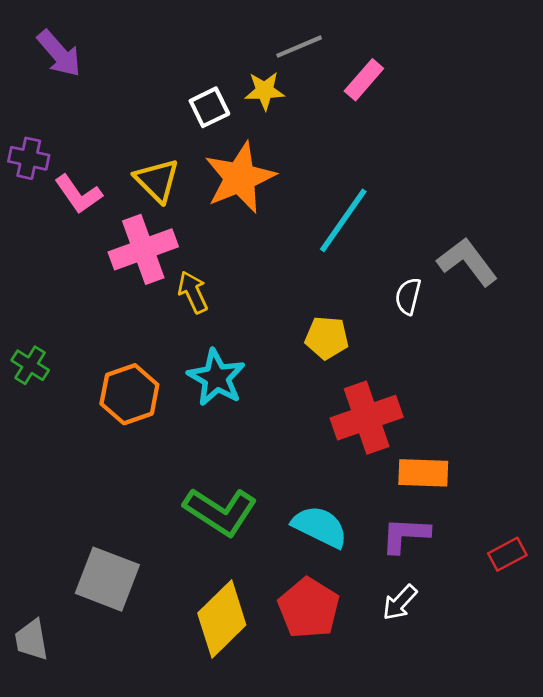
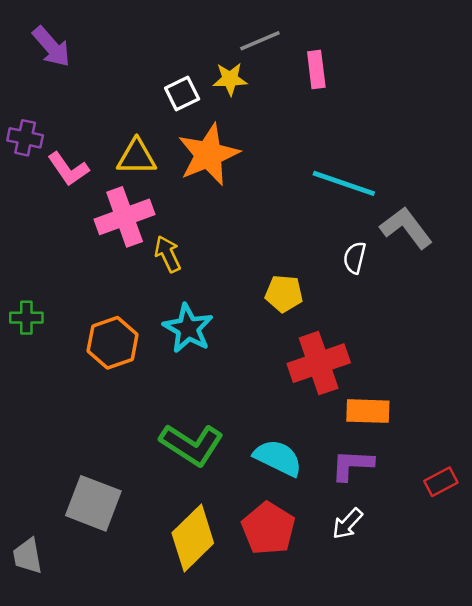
pink rectangle: (364, 80) -> (316, 69), turned -48
yellow triangle: (157, 180) -> (137, 157), turned -45
cyan line: (343, 220) -> (344, 183), moved, turned 74
green cross: (30, 365) -> (26, 318), turned -32

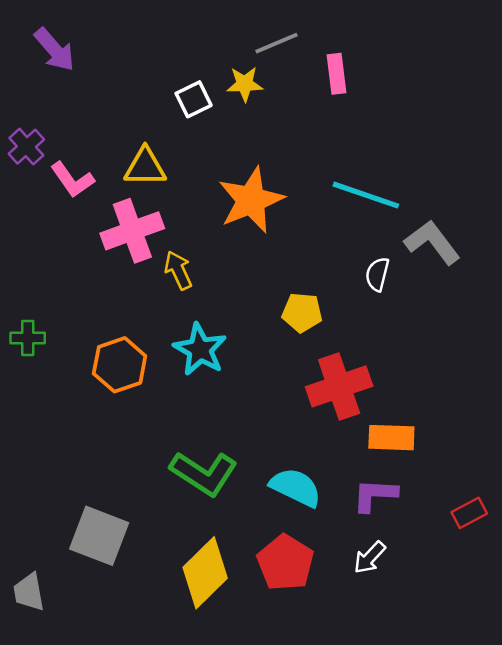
purple cross: (25, 138) -> (26, 147), turned 36
orange star: (208, 155) -> (251, 200), moved

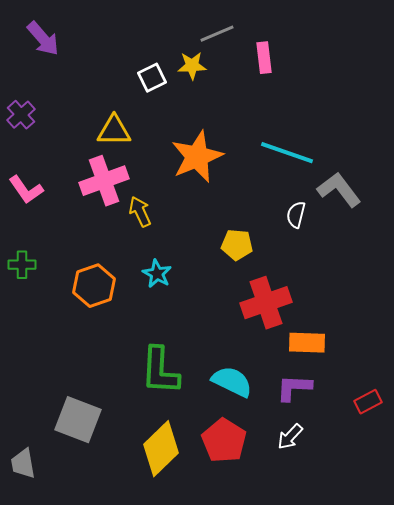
pink L-shape: (72, 180) -> (26, 190), moved
cyan star: (200, 349) -> (157, 274), size x0.7
green L-shape: (204, 473) -> (160, 371), turned 60

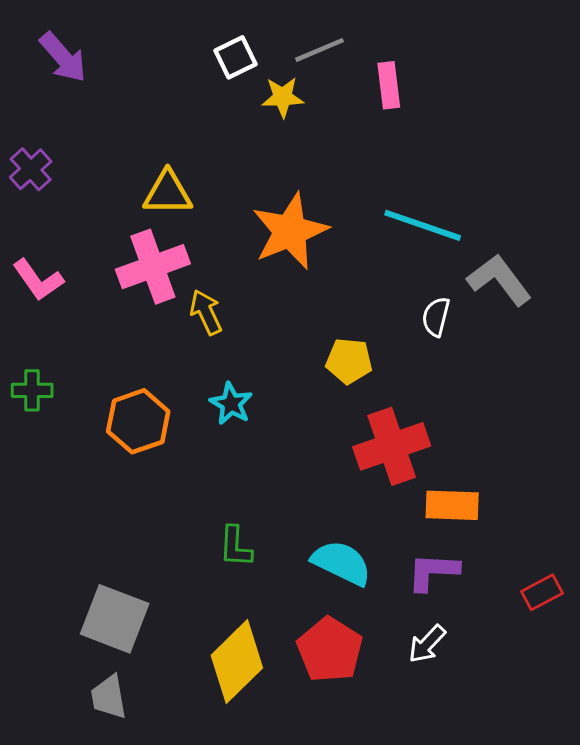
white square: (152, 78) -> (235, 57), moved
green L-shape: (160, 371) -> (235, 547), size x0.6
gray trapezoid: (23, 464) -> (109, 697), moved

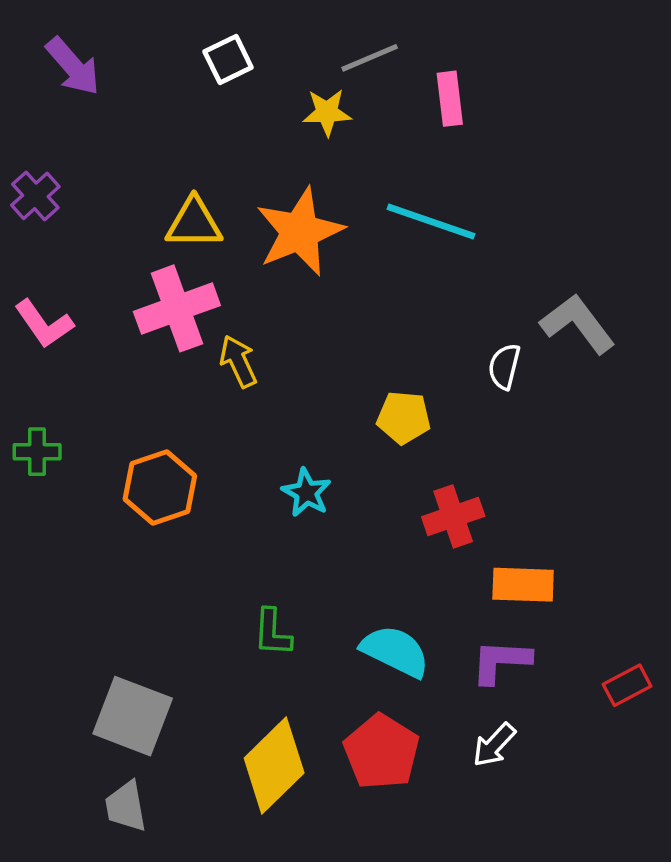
white square: (235, 57) -> (228, 60), moved
cyan line: (423, 225) -> (431, 221), moved
orange star: (290, 231) -> (300, 232), moved
cyan star: (231, 404) -> (307, 493), moved
red cross: (392, 446) -> (453, 516), size x0.7

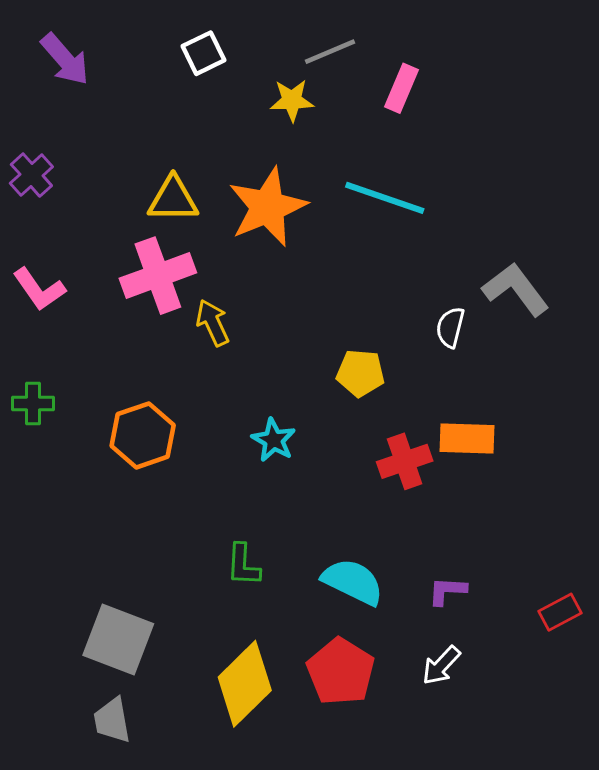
pink rectangle: (450, 99) -> (402, 88), turned 30
orange rectangle: (523, 585) -> (467, 439), moved
purple L-shape: (501, 661) -> (447, 591), size x0.7

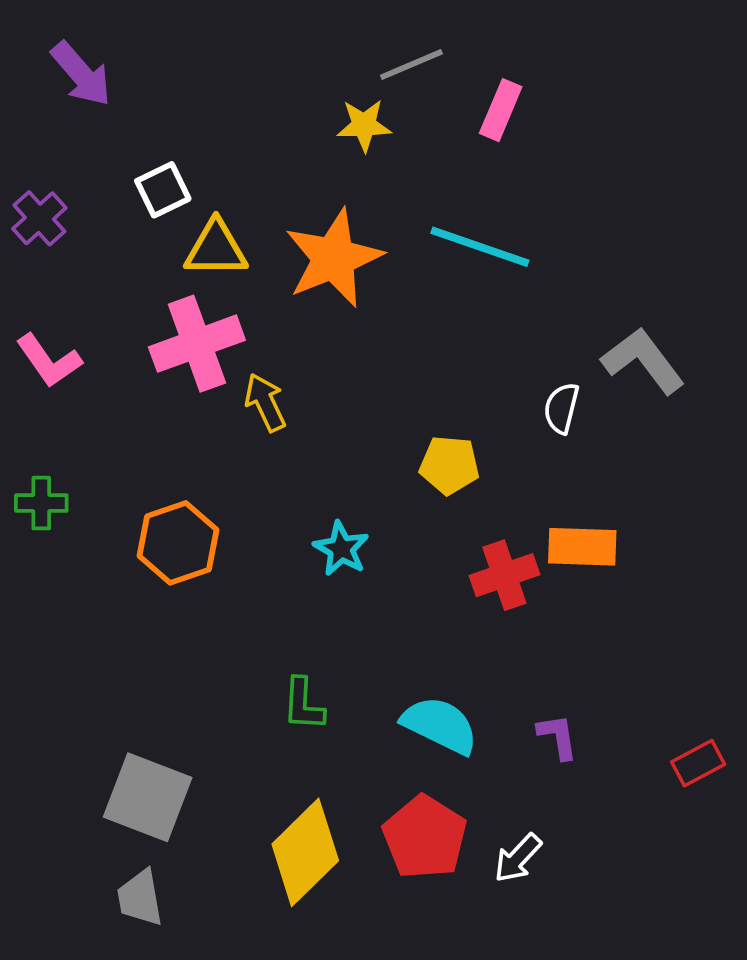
white square: (204, 53) -> (163, 190), moved
purple L-shape: (447, 591) -> (558, 737), turned 78
white arrow: (441, 665) -> (518, 858), moved

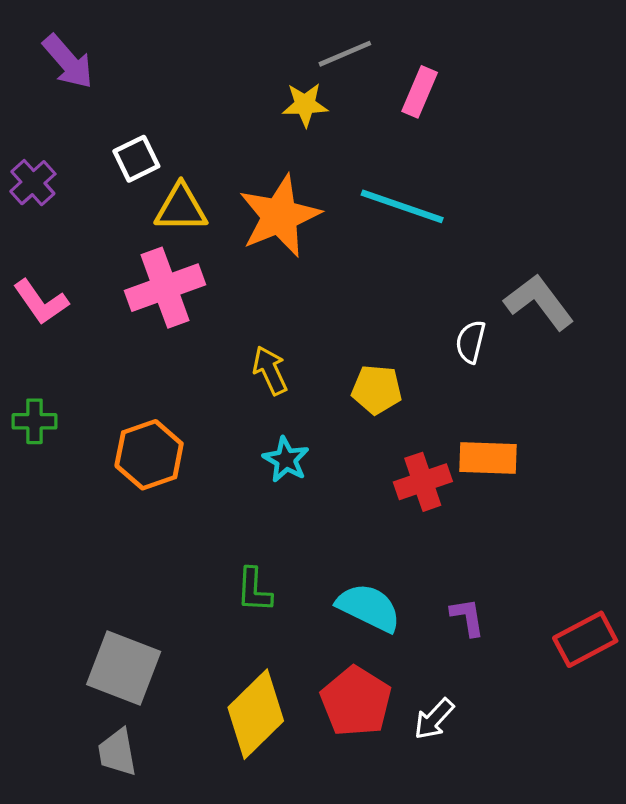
yellow arrow: (265, 402) -> (270, 370), moved
red rectangle: (698, 763) -> (585, 639), size x1.4

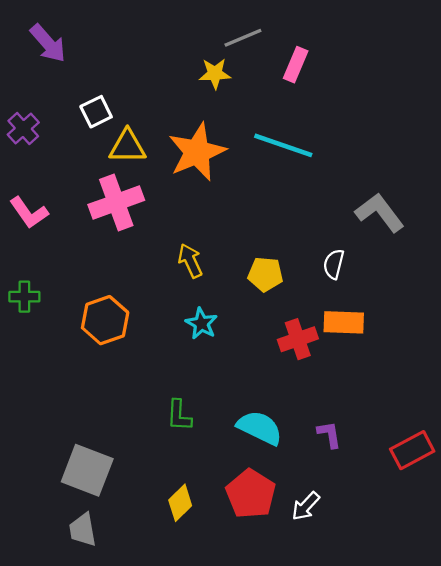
white semicircle: (471, 342) -> (334, 264), moved
yellow diamond: (256, 714) -> (180, 503), size x0.6

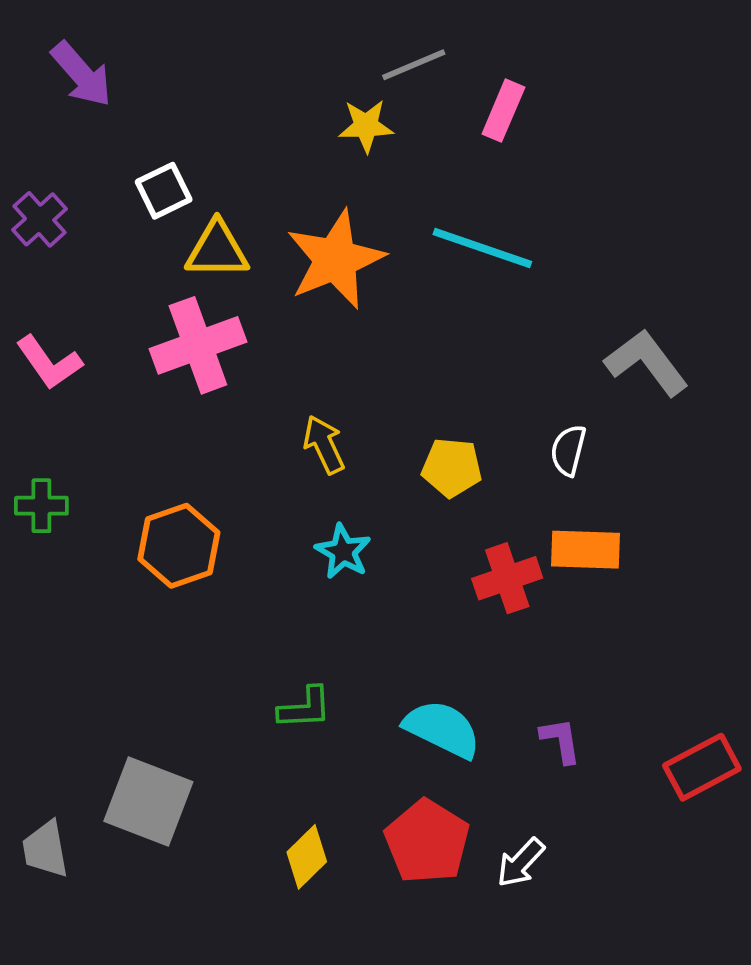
green L-shape: (179, 415) -> (305, 708), turned -96
gray trapezoid: (83, 530) -> (45, 849), moved

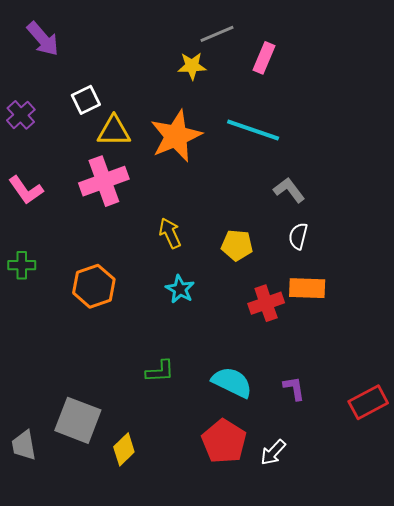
gray L-shape: (647, 363) -> (289, 190), moved, size x0.7
yellow diamond: (307, 857) -> (124, 449), moved

